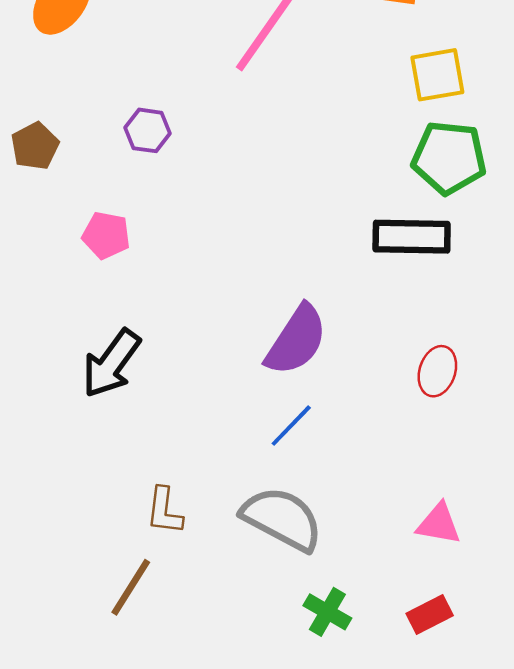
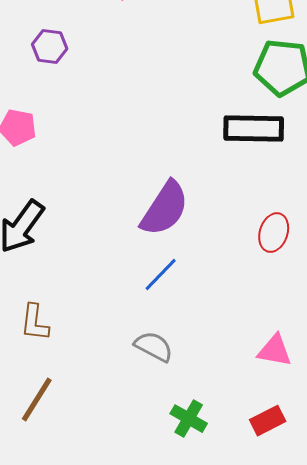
brown L-shape: (164, 511) -> (35, 323), moved
gray semicircle: (282, 519) -> (154, 347), size x0.6

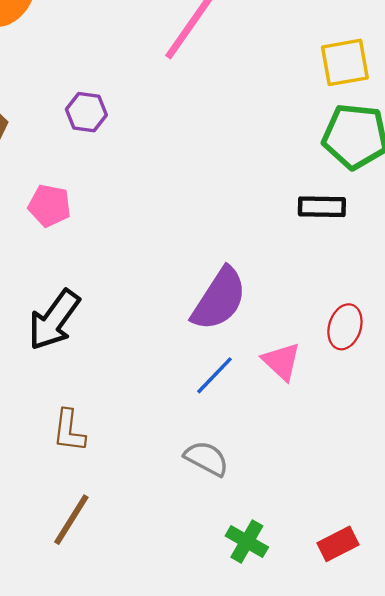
black rectangle: (254, 129) -> (322, 207), size x0.7
pink triangle: (275, 351) -> (281, 361), moved, turned 33

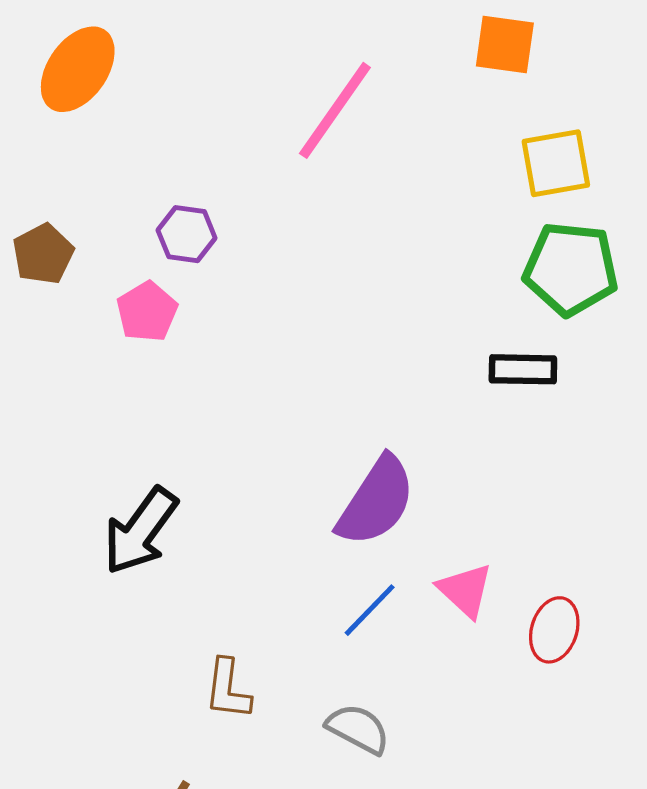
pink pentagon: (49, 206) -> (147, 312), moved, turned 30
red ellipse: (345, 327) -> (554, 630), moved
brown L-shape: (69, 431) -> (228, 689), moved

